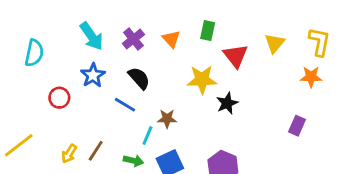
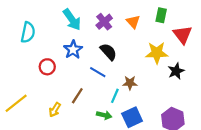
brown line: (96, 151) -> (77, 96), moved

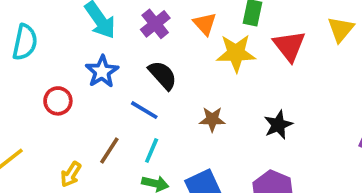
yellow star: (157, 53) -> (236, 53), moved
black star: (176, 71) -> (278, 125), moved
brown star: (130, 83) -> (212, 119), moved
cyan line: (115, 96) -> (152, 150), moved

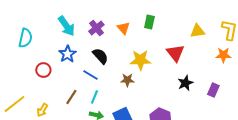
yellow triangle: (341, 29) -> (197, 31), turned 42
red triangle: (289, 46) -> (175, 53), moved
yellow star: (236, 53) -> (140, 60), moved
black star: (278, 125) -> (185, 83), moved
yellow arrow: (71, 174) -> (42, 110), moved

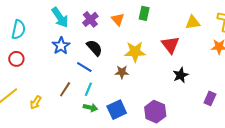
red circle: (43, 70) -> (16, 59), moved
purple rectangle: (213, 90) -> (210, 98), moved

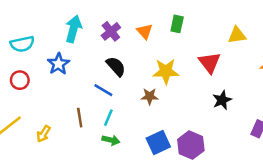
cyan arrow: (60, 17) -> (73, 29), turned -130
cyan semicircle: (18, 30) -> (22, 44), turned 66
blue star: (61, 46) -> (58, 64), moved
brown line: (65, 89) -> (80, 118), turned -42
blue square: (117, 110) -> (158, 143), moved

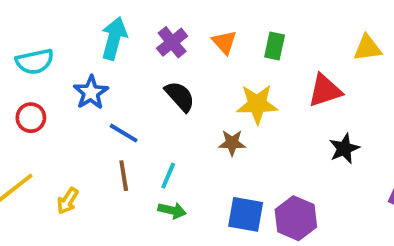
green rectangle: (177, 24) -> (275, 46), moved
red triangle: (210, 63) -> (325, 91), turned 50
blue line: (103, 90) -> (124, 133), moved
blue square: (158, 143) -> (246, 214), turned 35

